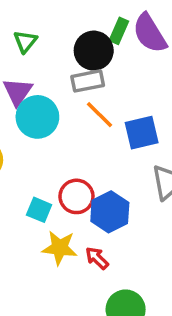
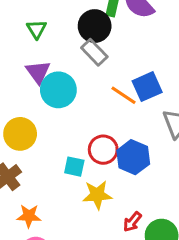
gray rectangle: (88, 81) -> (94, 52), turned 68
orange line: (99, 115) -> (124, 95), moved
red arrow: (97, 258) -> (132, 222), moved, turned -85

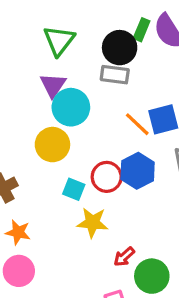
green triangle: (37, 29) -> (59, 41), size x1.5
gray rectangle: (94, 52) -> (115, 75), turned -48
yellow circle: (20, 134) -> (52, 145), moved
blue hexagon: (133, 157) -> (138, 171), moved

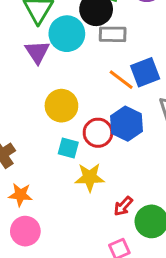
gray rectangle: (115, 75) -> (113, 34), moved
cyan circle: (71, 107) -> (67, 34), moved
yellow circle: (52, 145) -> (61, 106), moved

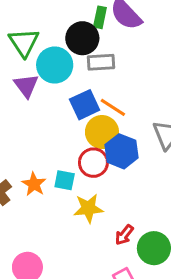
blue square: (145, 72) -> (85, 105), moved
yellow circle: (61, 106) -> (102, 132), moved
orange star: (20, 195) -> (34, 184), moved, turned 30

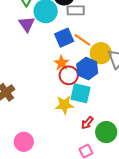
yellow circle: (102, 132) -> (101, 53), moved
cyan square: (65, 180) -> (80, 93), moved, size x1.5
orange star: (34, 184) -> (62, 63), moved

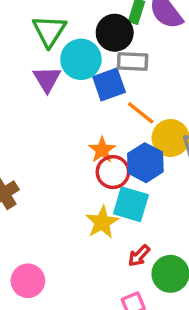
blue square: (64, 38) -> (109, 84), moved
yellow star: (64, 105) -> (102, 222), turned -30

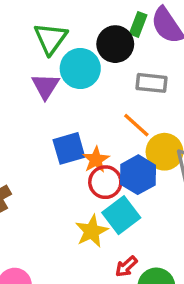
gray rectangle: (133, 62) -> (151, 83), moved
blue square: (109, 84) -> (69, 148), moved
cyan square: (131, 204) -> (121, 215), turned 33

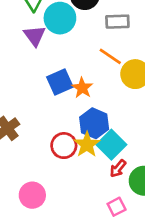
blue hexagon: (138, 175) -> (94, 123), moved
red circle: (105, 182) -> (64, 146), moved
cyan square: (121, 215) -> (111, 145), moved

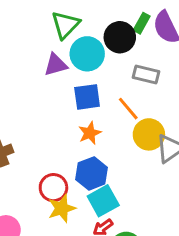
purple triangle: (35, 36) -> (56, 65), turned 35
blue square: (60, 82) -> (87, 97), moved
yellow star: (87, 145) -> (62, 208), moved

